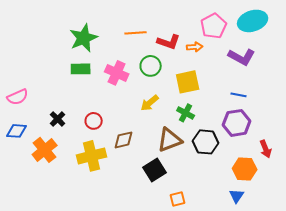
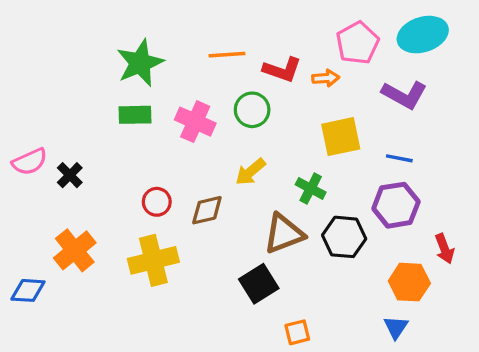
yellow square: (188, 82) -> (341, 137), moved
black cross: (58, 119) -> (70, 175), moved
blue diamond: (17, 131) -> (28, 290), moved
brown diamond: (124, 140) -> (207, 210), moved

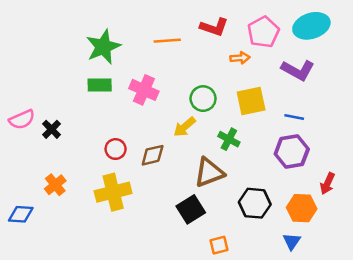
red L-shape: (282, 70) -> (214, 27), moved
green circle: (252, 110) -> (203, 99), moved
black hexagon: (344, 237) -> (255, 203), moved
red arrow: (444, 249) -> (327, 184), turned 45
orange cross: (75, 250) -> (55, 185), size x0.7

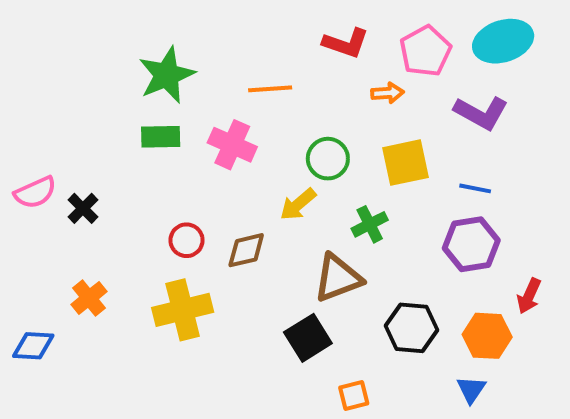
orange line: (167, 41) -> (270, 89), moved
green cross: (229, 139) -> (370, 224), turned 35

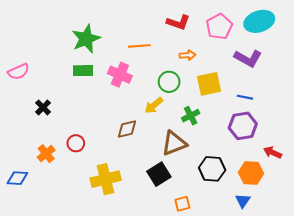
orange arrow: (388, 93) -> (188, 55), moved
pink semicircle: (35, 192) -> (18, 72), moved
red circle: (187, 240) -> (76, 143), moved
red arrow: (529, 296) -> (273, 153), turned 90
yellow cross: (183, 310) -> (106, 179), moved

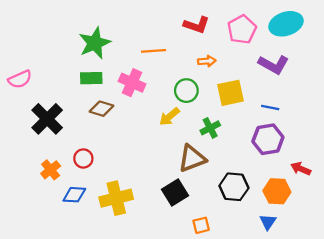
black cross: (43, 107) -> (47, 119), size x1.8
brown diamond: (127, 129) -> (101, 109), moved, turned 30
blue diamond: (17, 178) -> (74, 195), moved

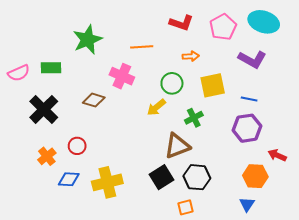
cyan ellipse: (286, 24) -> (264, 22), turned 36
green rectangle: (91, 78) -> (51, 68), moved
black hexagon: (234, 187) -> (197, 177), moved

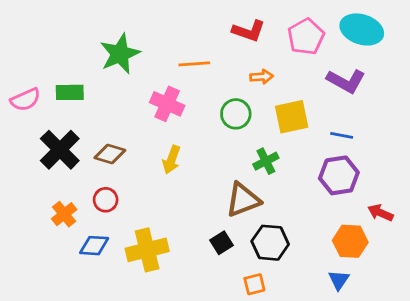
brown diamond: (94, 100) -> (110, 154), moved
yellow arrow: (156, 107) -> (171, 160), moved, turned -30
black square: (162, 177) -> (222, 243), size x0.7

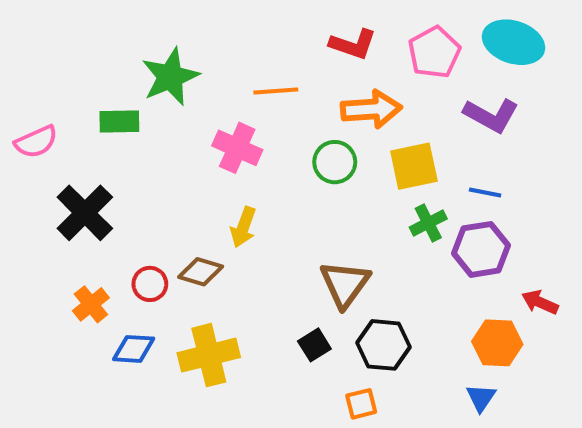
orange arrow: (262, 77) -> (371, 109), size x1.8
green rectangle: (70, 92) -> (119, 121), moved
brown diamond: (110, 154) -> (201, 272), moved
green cross: (266, 161) -> (428, 223), moved
brown triangle: (243, 200) -> (345, 284), turned -33

